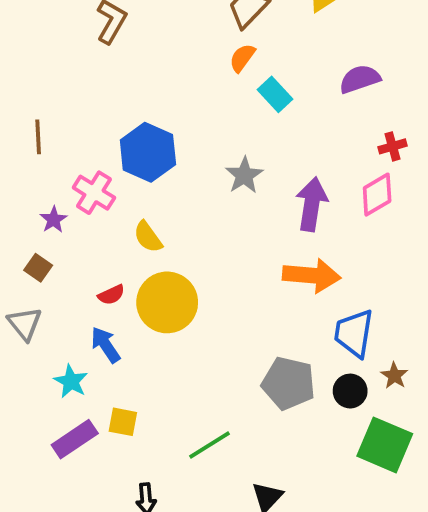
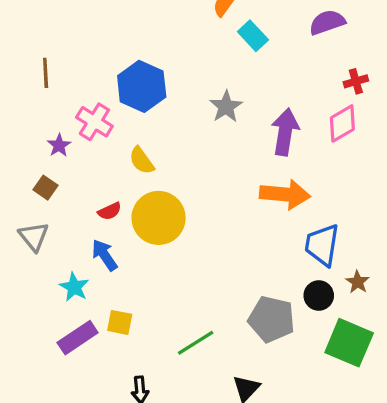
gray pentagon: (288, 383) -> (272, 319), moved

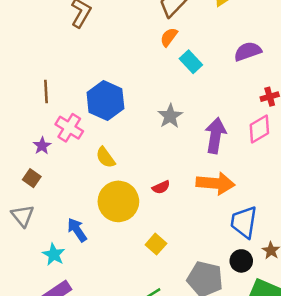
brown line: (46, 73) -> (46, 91), moved
red semicircle: (110, 211) -> (161, 187), moved
yellow square: (120, 322) -> (156, 244), moved, turned 30

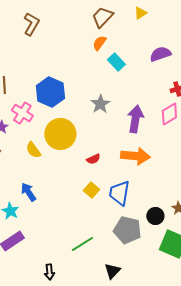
yellow semicircle: (105, 157) -> (33, 150), moved
yellow circle: (118, 201) -> (60, 134), moved
blue trapezoid: (244, 222) -> (119, 193), moved
yellow square: (156, 244) -> (91, 190), moved

